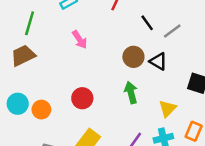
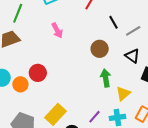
black triangle: (158, 61) -> (132, 56), moved
green arrow: (131, 93) -> (106, 78), moved
red circle: (82, 98) -> (38, 73), moved

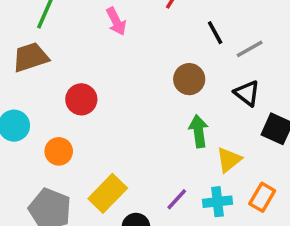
pink arrow: (57, 30) -> (116, 21), moved
red circle: (38, 73) -> (81, 99), moved
orange circle: (20, 84) -> (59, 151), moved

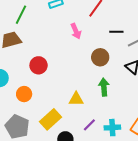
pink arrow: (116, 21) -> (76, 31), moved
black line: (215, 33) -> (116, 32), turned -64
yellow triangle: (229, 160) -> (76, 99), moved, turned 35

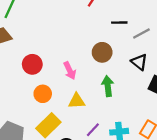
pink arrow: (76, 31) -> (70, 71), moved
orange circle: (24, 94) -> (43, 94), moved

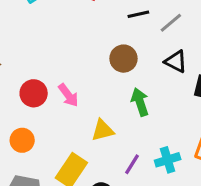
pink arrow: (70, 71) -> (68, 95), moved
orange circle: (43, 94) -> (22, 140), moved

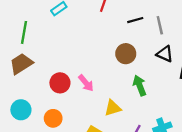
gray line: (171, 23) -> (160, 25), turned -60

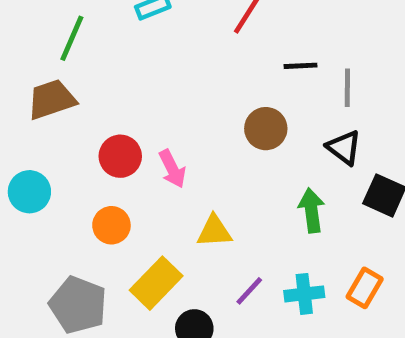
green arrow: (140, 86) -> (311, 210), moved
orange circle: (53, 118) -> (111, 225), moved

